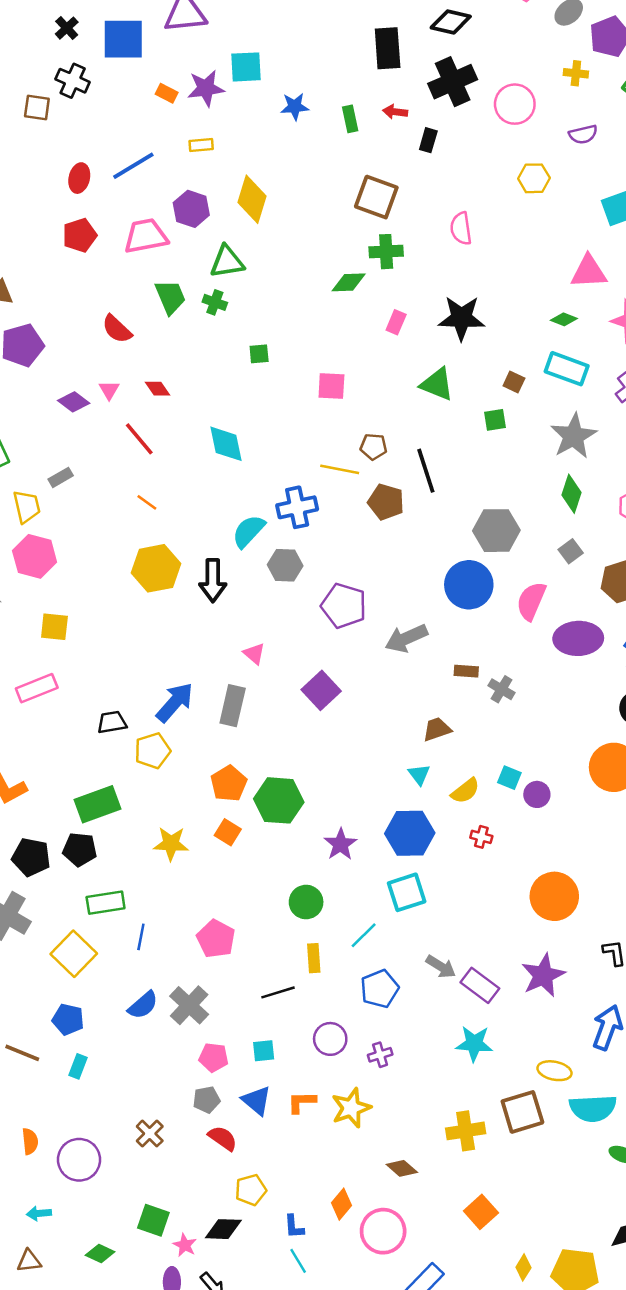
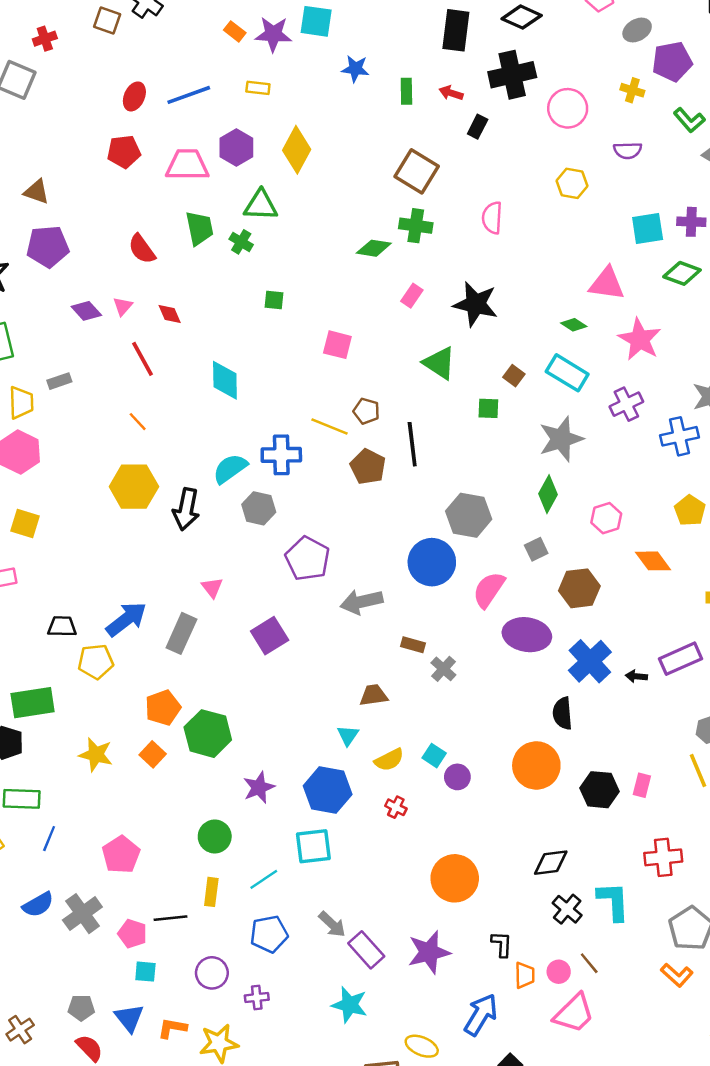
pink pentagon: (214, 1057) -> (132, 934), moved

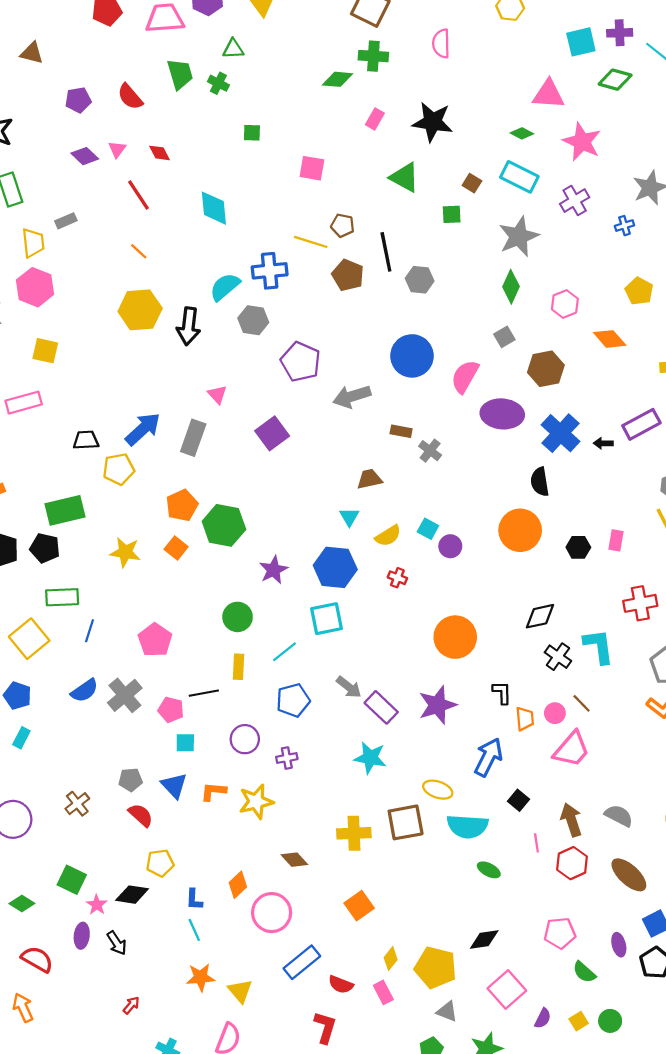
green triangle: (261, 205) -> (233, 49), size x0.7
purple pentagon: (48, 247) -> (78, 100), moved, size x0.7
blue cross: (679, 436) -> (624, 226), size x0.6
gray hexagon: (469, 515) -> (420, 280), moved, size x0.7
black hexagon: (599, 790) -> (578, 547), size x0.7

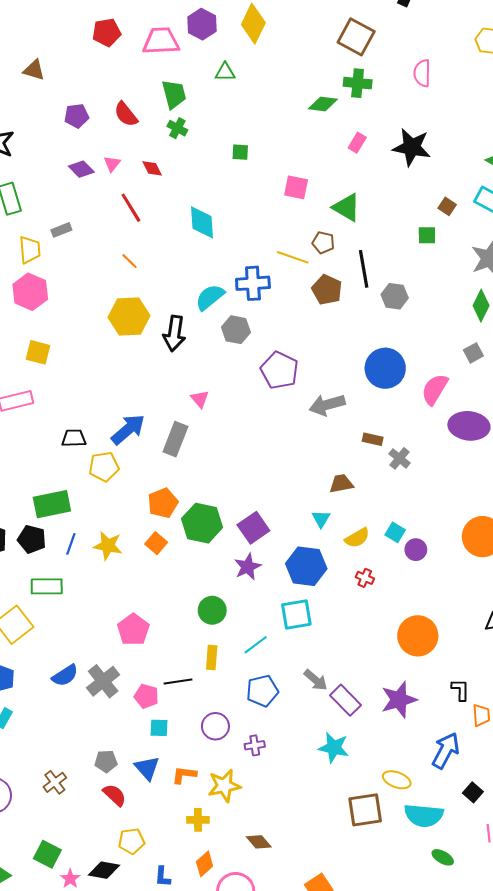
green cross: (218, 83) -> (177, 128), moved
green triangle: (404, 177) -> (347, 207), moved
purple square: (272, 433) -> (253, 528), moved
blue line: (90, 631) -> (71, 544), moved
yellow cross: (354, 833) -> (198, 820), moved, size x0.7

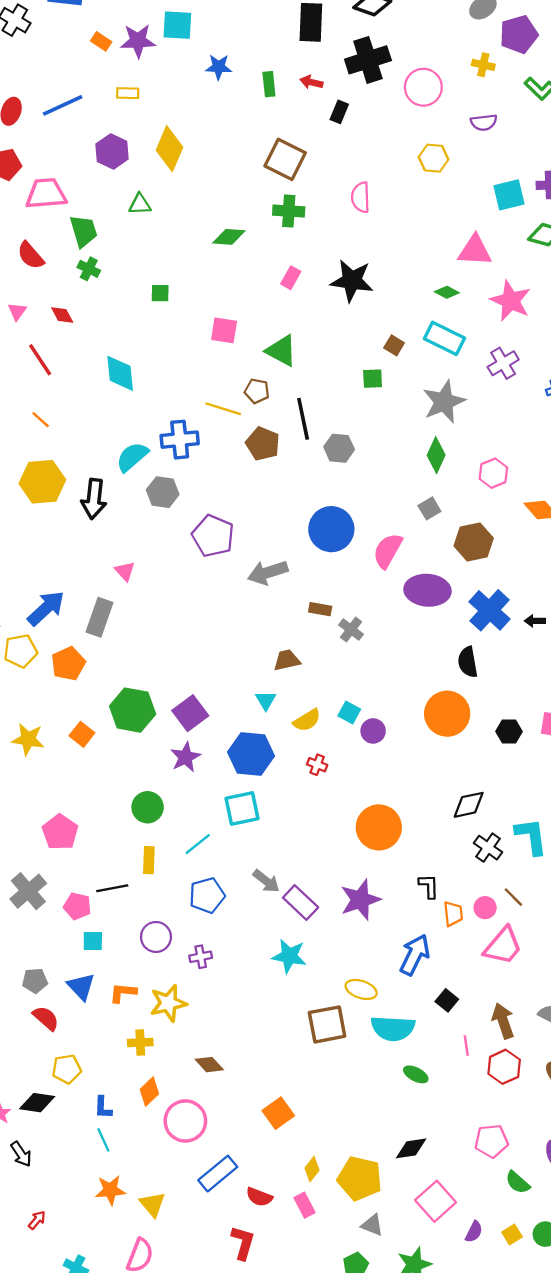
pink trapezoid: (161, 41) -> (46, 194), moved
green diamond: (323, 104) -> (229, 237), moved
orange pentagon: (163, 503) -> (68, 664), moved

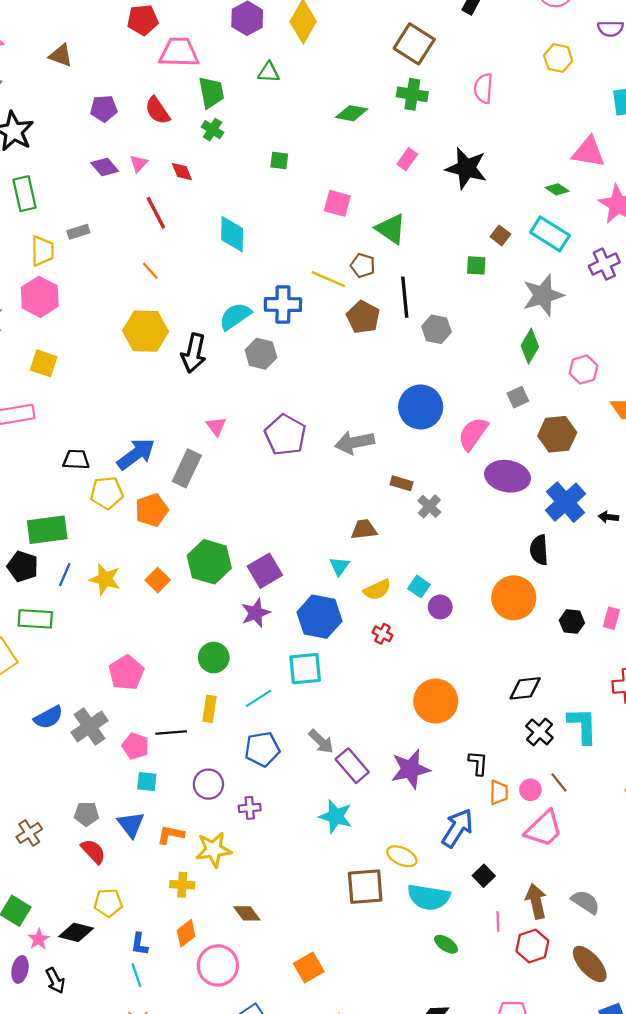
purple pentagon: (213, 536) -> (285, 435), moved

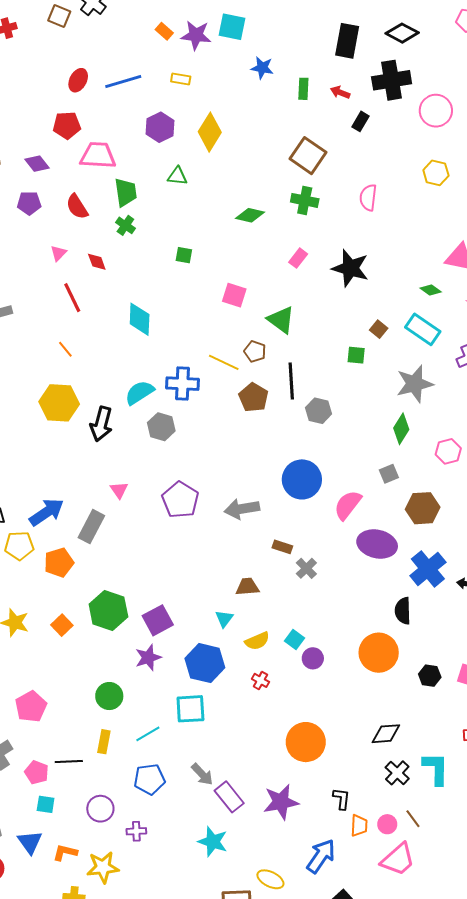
purple diamond: (105, 167) -> (37, 164), moved

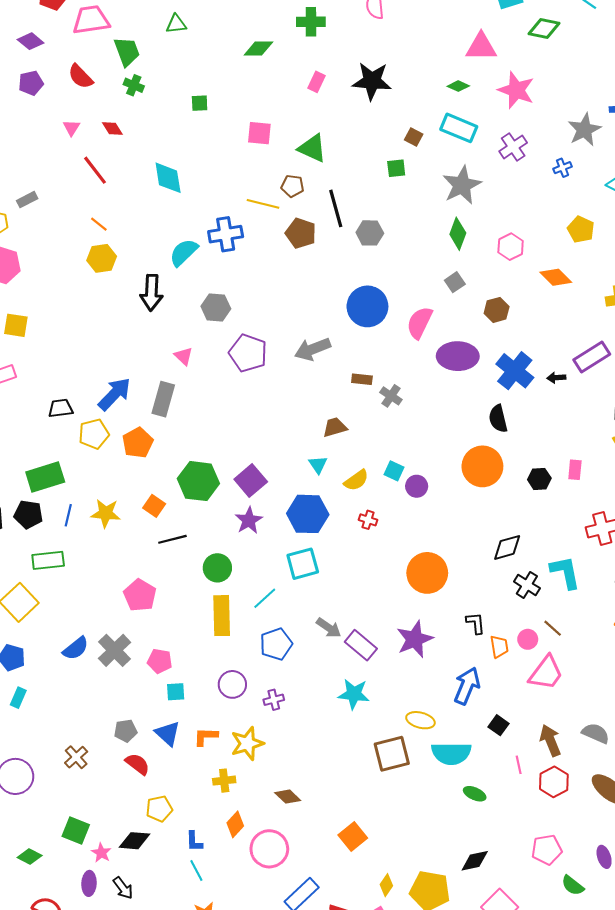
yellow hexagon: (59, 403) -> (102, 258), moved, size x0.7
gray hexagon: (161, 427) -> (216, 307), moved
brown hexagon: (423, 508) -> (497, 310), size x0.7
yellow rectangle: (104, 742) -> (222, 616), size x1.6
black line: (69, 761) -> (172, 539), moved

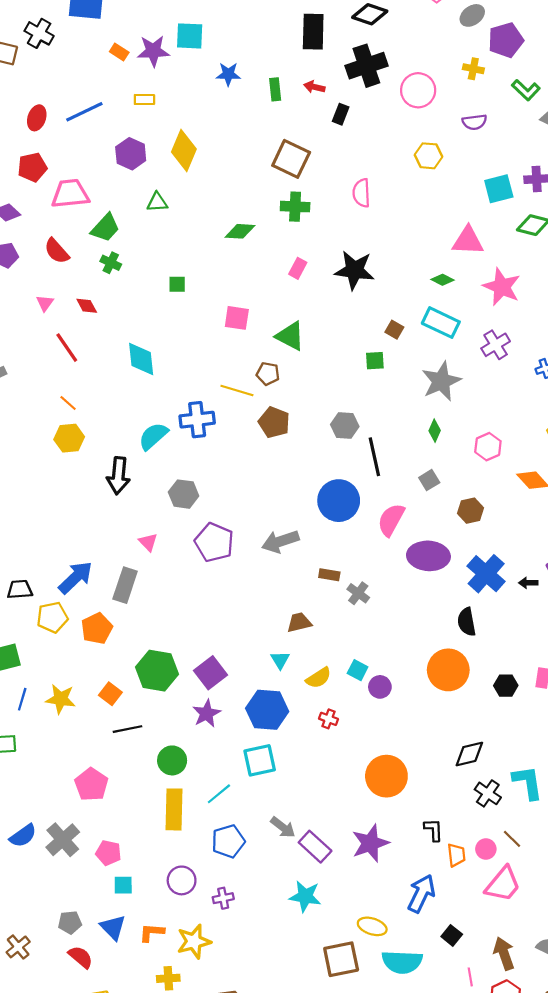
green trapezoid: (127, 52) -> (105, 228), turned 60
black line: (336, 208) -> (374, 457), moved
green diamond: (458, 234) -> (435, 431), size x0.7

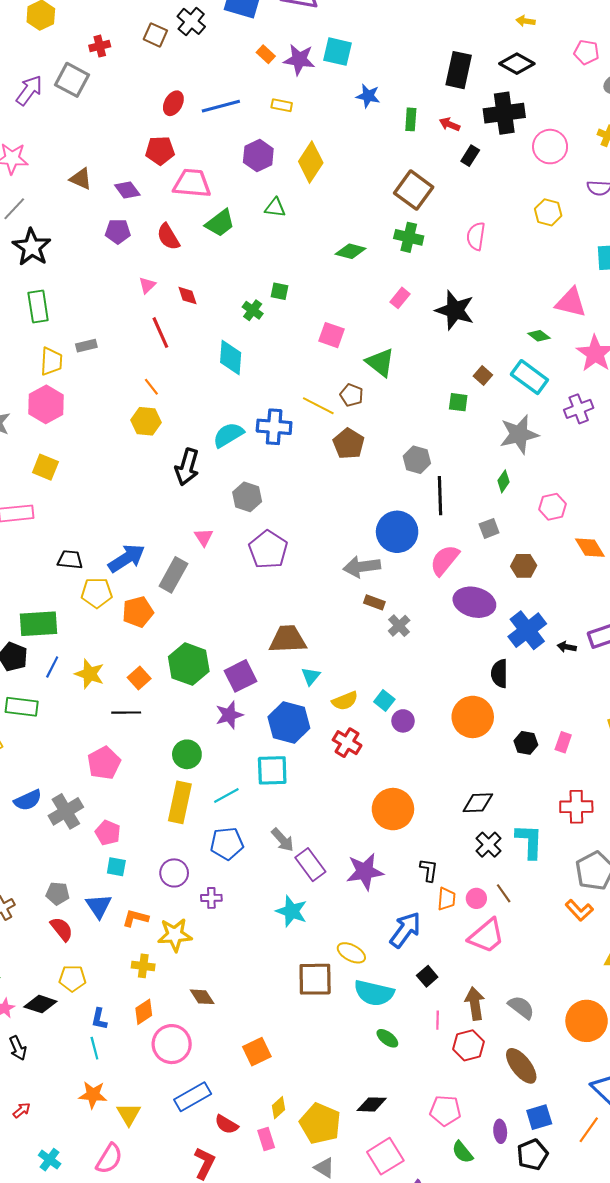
green cross: (111, 263) -> (253, 310), moved
gray arrow: (280, 541) -> (362, 567), moved
brown trapezoid: (299, 622) -> (288, 639), moved, size x1.5
red cross: (329, 719) -> (347, 743), size x1.5
black line: (127, 729) -> (126, 713), moved

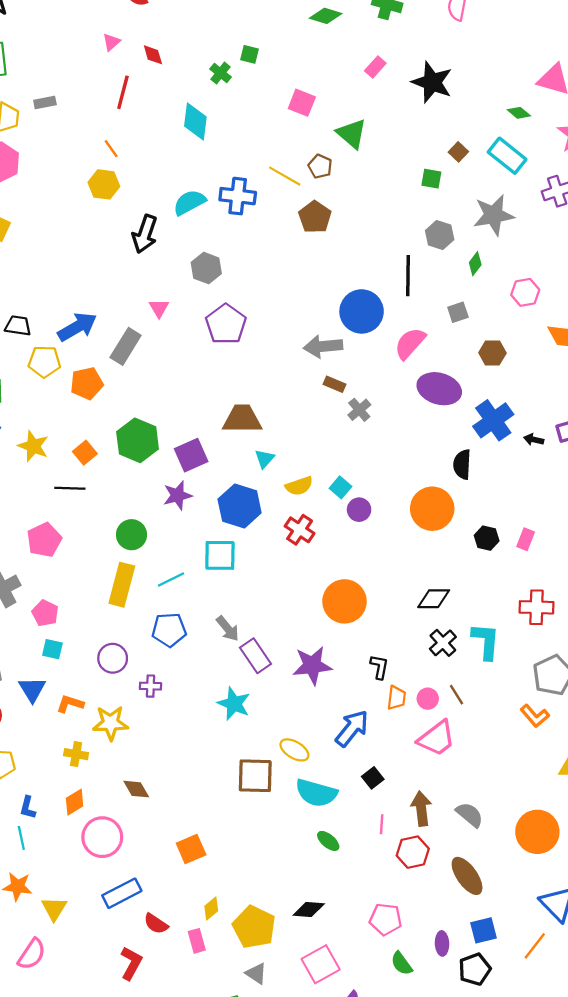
red line: (160, 333) -> (123, 92), turned 36
gray hexagon: (417, 460) -> (440, 235), moved

